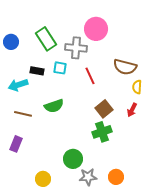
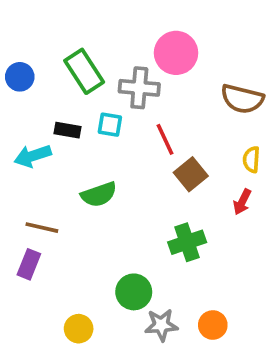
brown semicircle: (125, 67) -> (242, 99), moved
brown square: (104, 109) -> (191, 174), moved
brown line: (23, 114) -> (42, 228), moved

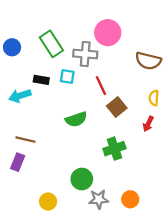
green semicircle: (99, 194) -> (76, 119), moved

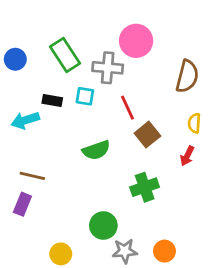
brown semicircle: (148, 61) -> (187, 76), turned -90

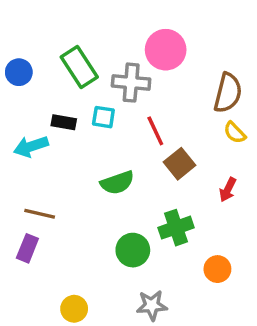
yellow semicircle: (194, 123) -> (235, 133), moved, turned -48
green circle: (103, 225) -> (133, 250), moved
orange circle: (164, 251) -> (217, 269), moved

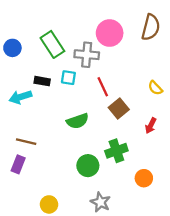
brown semicircle: (228, 93) -> (151, 27), moved
gray star: (152, 305) -> (100, 202), turned 30

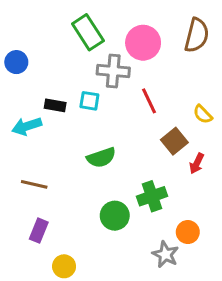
green rectangle: (52, 44) -> (88, 32), moved
red line: (103, 87) -> (149, 101), moved
brown square: (119, 108) -> (174, 141), moved
purple rectangle: (18, 164) -> (39, 231), moved
gray star: (100, 202) -> (165, 254), moved

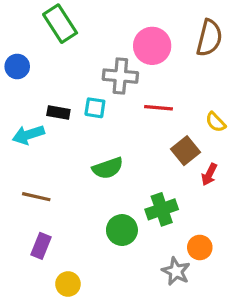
green rectangle: (88, 32) -> (60, 24), moved
red line: (149, 101) -> (158, 108), turned -60

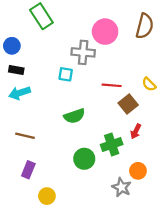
red line: (158, 108) -> (112, 85), moved
black rectangle: (58, 113) -> (16, 70), moved
red arrow: (209, 174) -> (136, 131), moved

